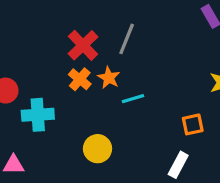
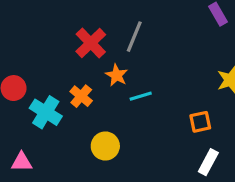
orange cross: (80, 79) -> (81, 96), moved
cyan cross: (38, 115) -> (46, 112), turned 36
white rectangle: (178, 165) -> (208, 162), moved

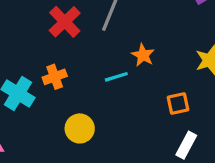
orange star: (117, 75) -> (143, 55), moved
orange cross: (81, 96) -> (55, 77), turned 30

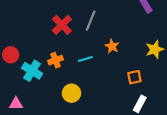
cyan line: (116, 77) -> (85, 59), moved

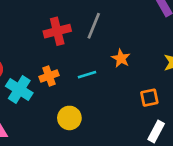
red cross: (62, 25) -> (57, 31), turned 30

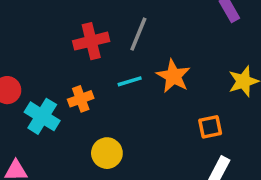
orange star: (121, 58) -> (173, 76), size x1.4
cyan line: (87, 75) -> (130, 81), moved

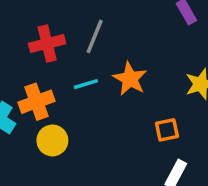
orange cross: (81, 99) -> (37, 102), size x1.4
yellow circle: (107, 153) -> (52, 140), moved

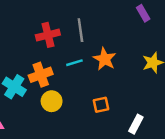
gray line: (95, 36) -> (80, 30), turned -30
orange square: (167, 130) -> (101, 105), moved

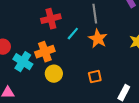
gray line: (80, 30) -> (95, 14), moved
cyan line: (74, 63) -> (73, 34), moved, turned -32

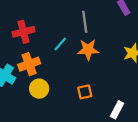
red cross: (51, 19) -> (23, 32), moved
orange star: (98, 39) -> (88, 50), turned -30

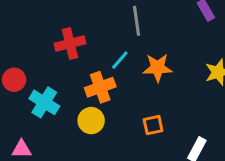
gray line: (85, 22) -> (136, 21), moved
orange cross: (29, 64) -> (100, 87), moved

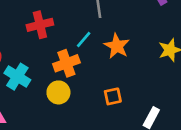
orange star: (158, 68) -> (117, 46), turned 30

